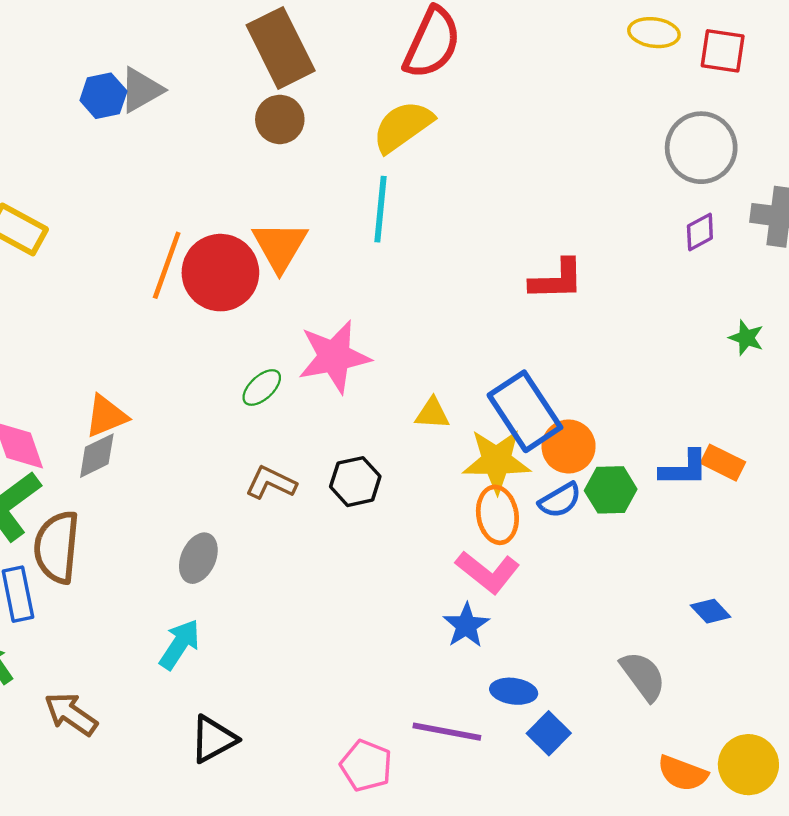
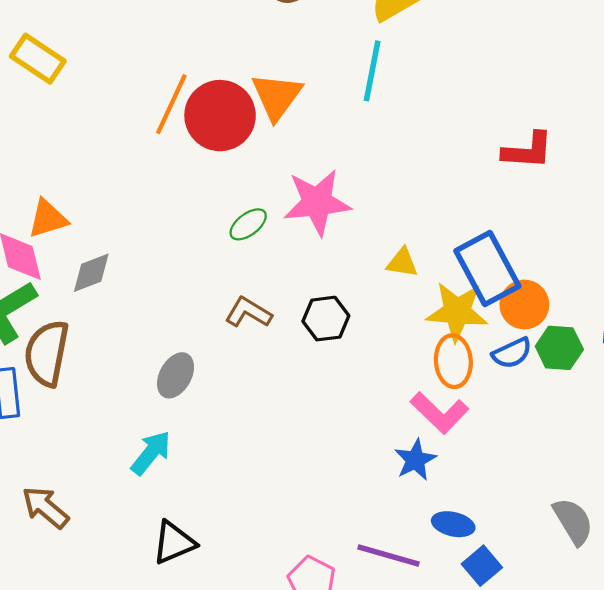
orange triangle: (106, 416) -> (48, 219), moved

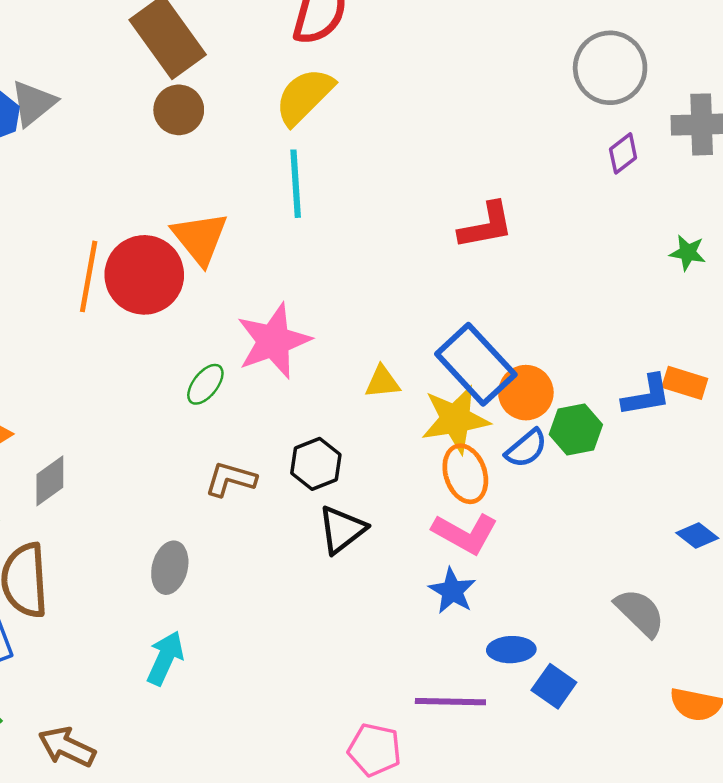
black triangle: (174, 543) -> (342, 530), moved

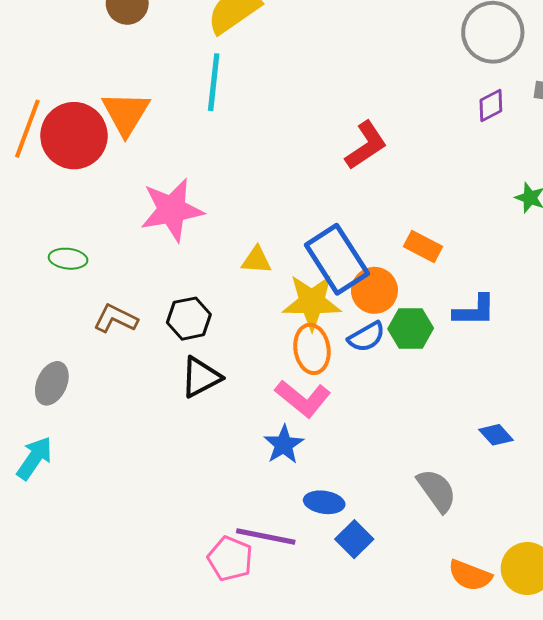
red L-shape: (486, 226) -> (366, 145), turned -33
orange rectangle: (685, 383) -> (423, 246), moved
green ellipse: (205, 384) -> (68, 259), moved, turned 48
pink pentagon: (374, 750) -> (230, 559), moved

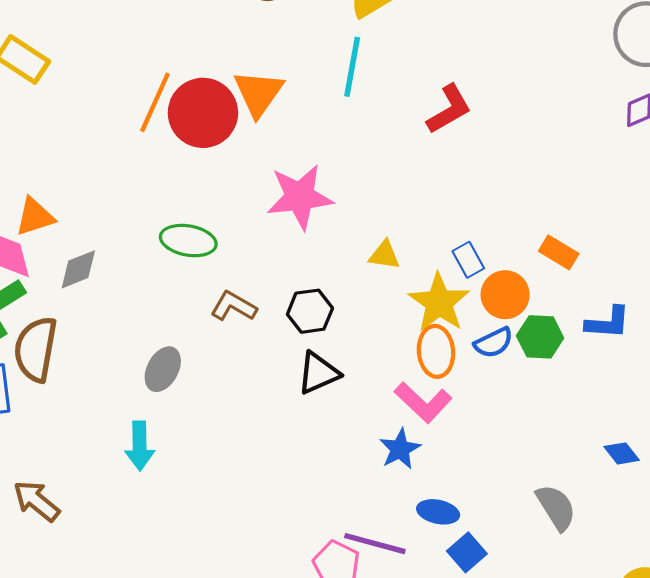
red L-shape: (366, 145) -> (449, 109), moved
green ellipse: (68, 259) -> (188, 241), size x1.4
blue rectangle: (337, 259) -> (468, 260), size x0.5
yellow star: (312, 302) -> (439, 303), turned 30
cyan arrow: (35, 458) -> (140, 446), turned 141

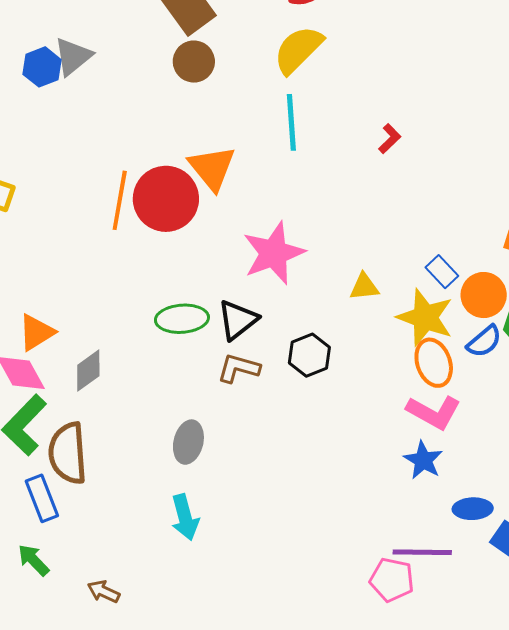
red L-shape: (449, 109) -> (390, 139), size x0.6
black triangle: (318, 373) -> (238, 320), moved
brown arrow: (37, 501) -> (104, 592), size x0.7

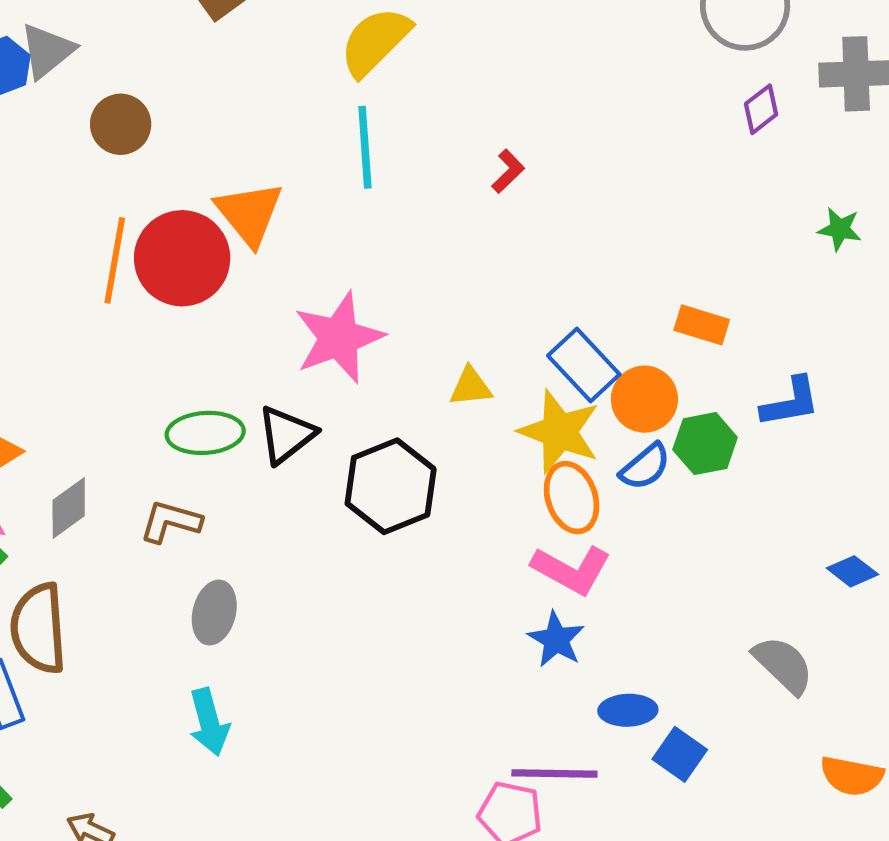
brown circle: (194, 62) -> (121, 124), moved
blue rectangle: (442, 272) -> (584, 365), size x1.5
black hexagon: (309, 355) -> (391, 486), size x1.5
brown L-shape: (239, 368) -> (171, 522), moved

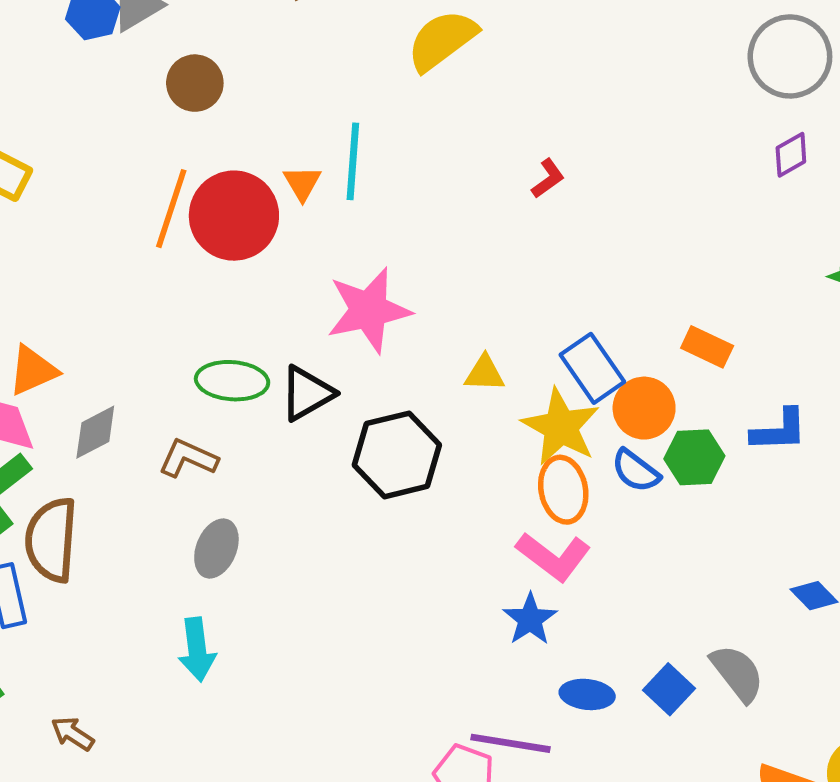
cyan line: (365, 147) -> (353, 161), moved
orange triangle: (249, 214) -> (302, 183), size x0.6
blue semicircle: (645, 467) -> (636, 471), turned 69
blue square: (680, 754) -> (669, 689), moved

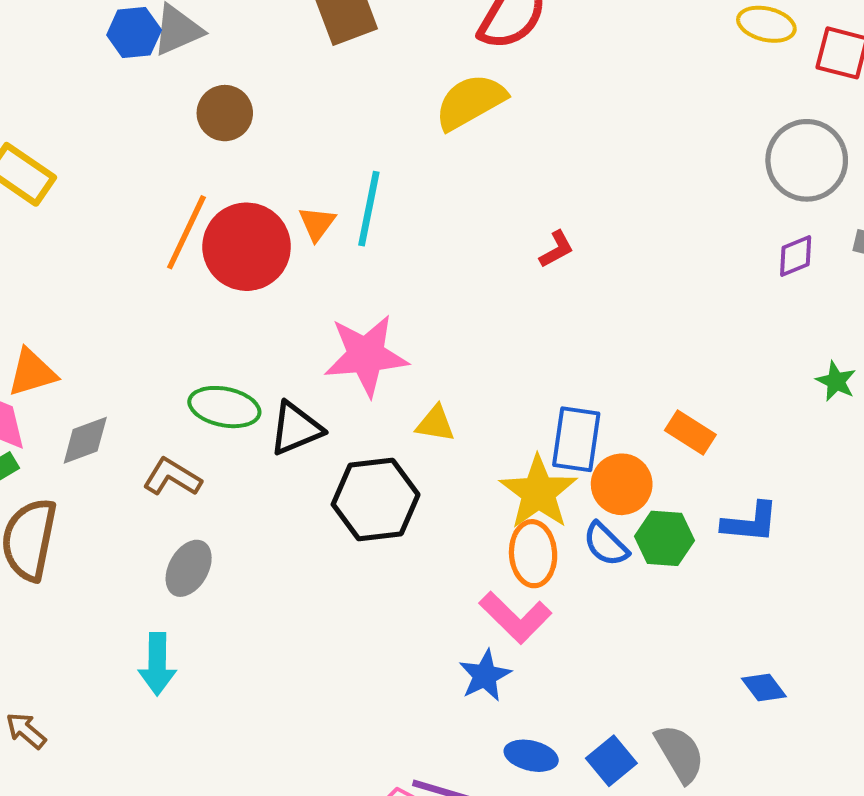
blue rectangle: (592, 368) -> (576, 439), turned 36
yellow triangle: (485, 373) -> (435, 424), moved

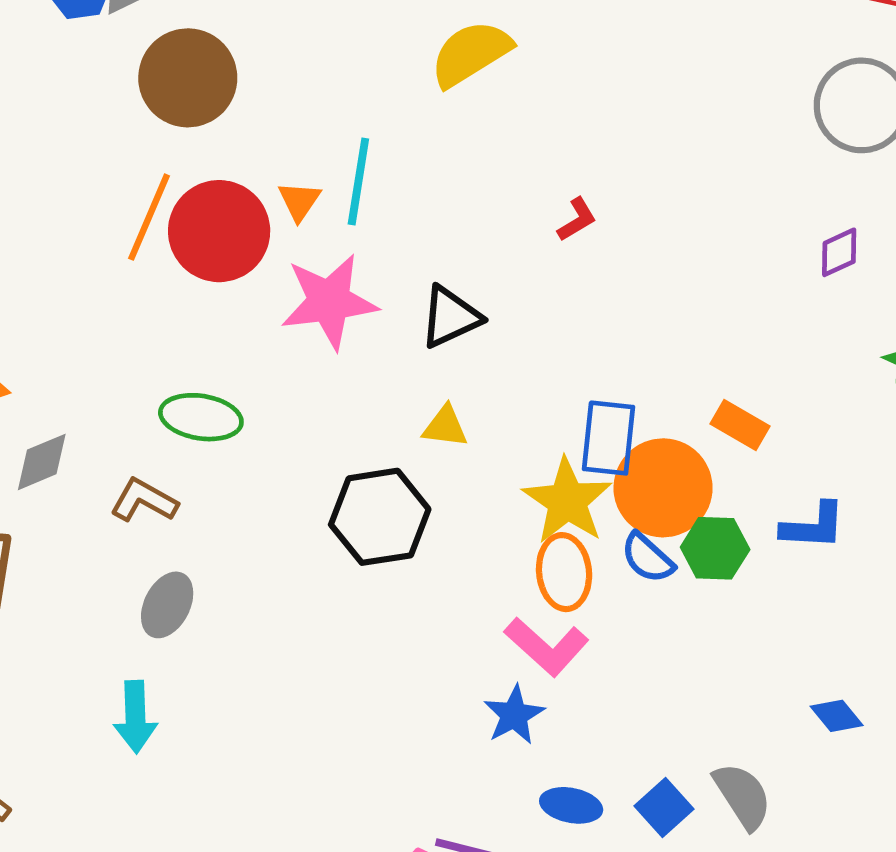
brown circle: (225, 113) -> (188, 78), size x1.5
purple diamond: (796, 256) -> (839, 252), moved
pink star: (366, 355) -> (329, 301), moved
black triangle: (296, 428) -> (450, 317), moved
orange circle: (622, 484) -> (663, 488), size x1.4

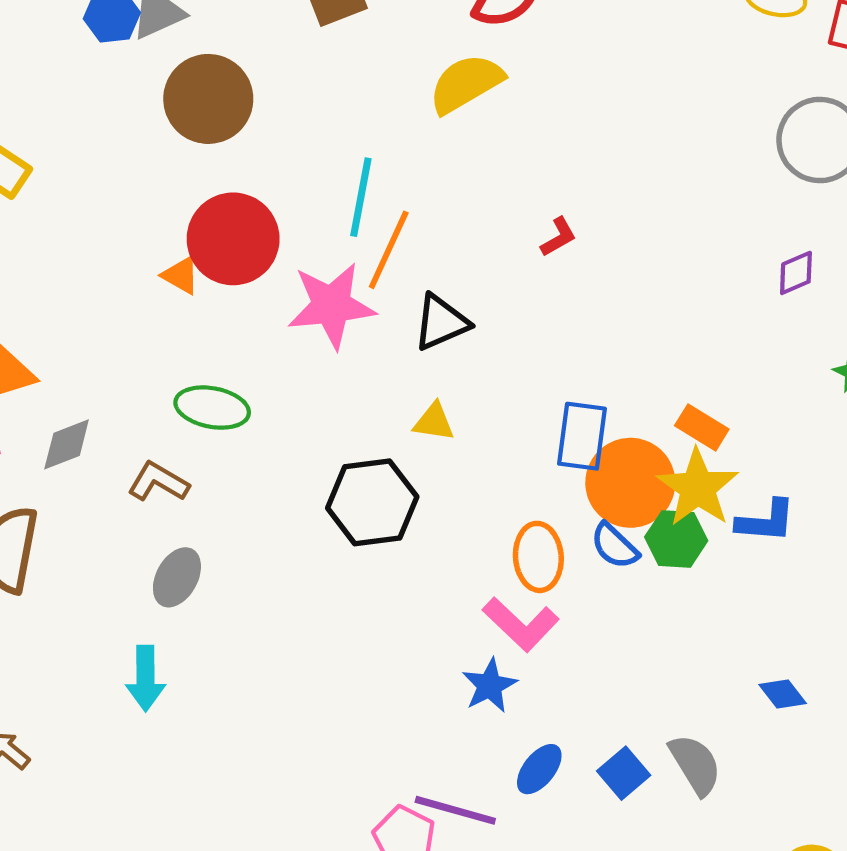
orange triangle: (299, 201) -> (181, 275), moved, turned -36
orange line: (149, 217) -> (389, 250), moved
yellow star: (567, 501) -> (698, 488), moved
blue ellipse: (571, 805) -> (539, 769), turned -64

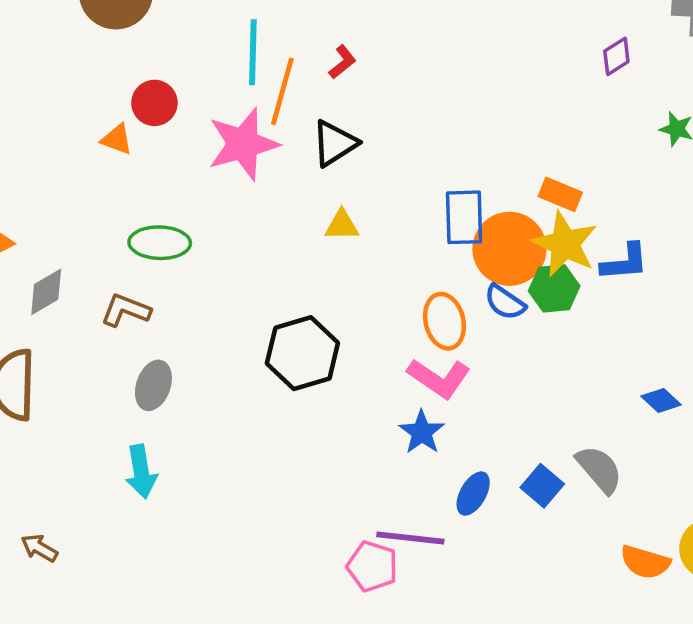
red L-shape: (558, 237) -> (342, 62), moved
red circle: (233, 239) -> (154, 103), size x0.6
black hexagon: (372, 502) -> (302, 353), moved

